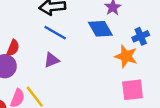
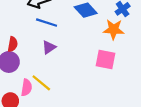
pink square: (133, 90) -> (106, 60), moved, turned 30

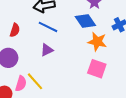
orange star: (114, 29) -> (97, 42), moved
red semicircle: (13, 44) -> (15, 30), moved

